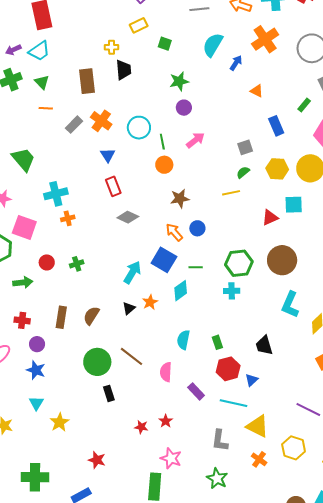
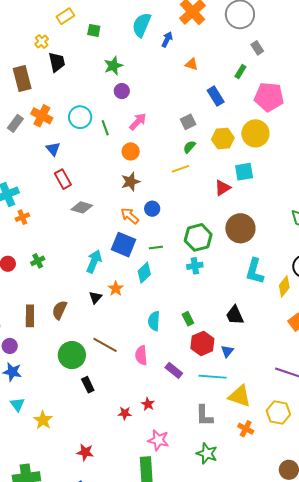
yellow cross: (112, 47) -> (42, 41), turned -32
orange circle: (164, 165) -> (131, 151), moved

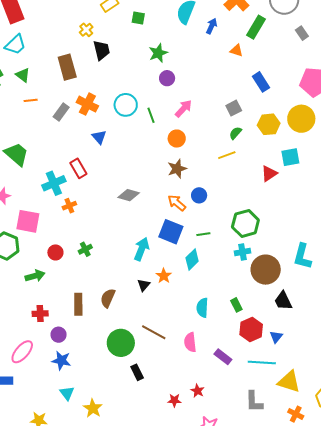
green rectangle: (240, 72) -> (256, 27), moved, size x1.6
red rectangle: (63, 179) -> (78, 168), moved
brown circle: (240, 228) -> (266, 270), moved

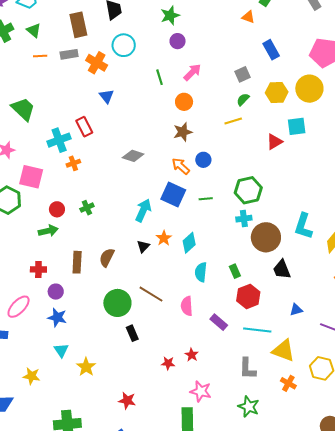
cyan circle: (126, 105) -> (124, 45), moved
gray rectangle: (61, 112) -> (69, 54), moved, turned 42
cyan diamond: (192, 260) -> (189, 243), moved
green arrow: (35, 276) -> (48, 231), moved
blue triangle: (276, 337) -> (296, 310), moved, turned 32

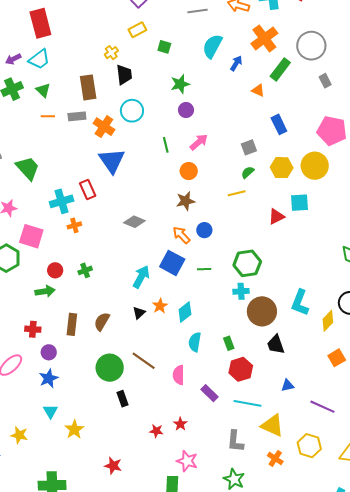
blue triangle: (107, 96) -> (112, 161), size x1.8
blue star: (57, 317) -> (49, 378), turned 30

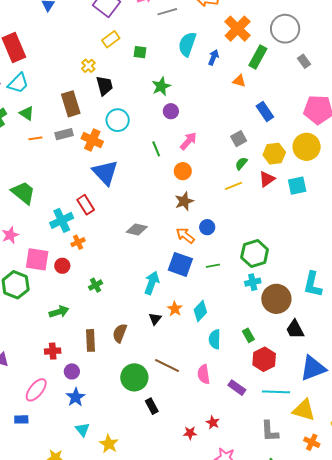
red triangle: (276, 216) -> (267, 179), moved
red circle: (55, 270) -> (62, 266), moved
blue triangle: (288, 386) -> (313, 368), size x2.0

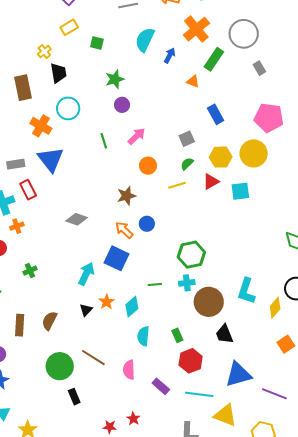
gray rectangle: (64, 134) -> (16, 164), moved
orange circle: (183, 171) -> (148, 166), moved
green line: (213, 266) -> (155, 284), moved

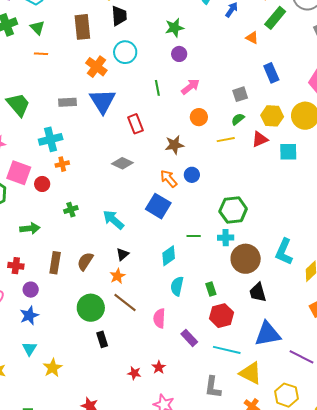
red rectangle: (28, 190) -> (135, 124), moved
cyan arrow: (86, 274) -> (113, 220), moved, turned -80
orange star: (107, 302) -> (117, 276), moved

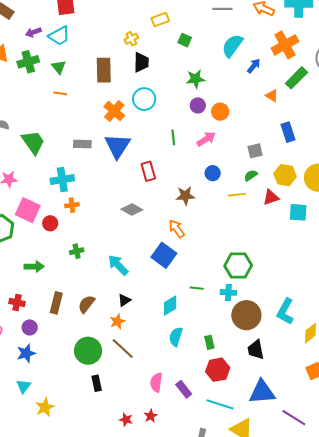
orange circle: (199, 117) -> (220, 112), moved
blue circle: (192, 175) -> (213, 173), moved
pink semicircle: (159, 318) -> (156, 382), moved

